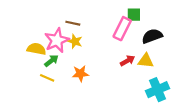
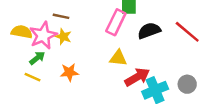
yellow semicircle: (36, 49) -> (22, 32), moved
red arrow: (127, 61) -> (137, 77), moved, size x1.5
yellow triangle: (146, 61) -> (118, 58), moved

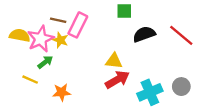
pink rectangle: (116, 22) -> (78, 25), moved
green arrow: (37, 58) -> (45, 62), moved
orange star: (69, 72) -> (62, 92), moved
red arrow: (137, 77) -> (117, 80), moved

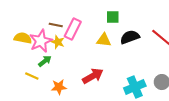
yellow triangle: (114, 61) -> (104, 40), moved
red arrow: (117, 80) -> (93, 76), moved

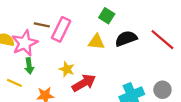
green square: (113, 17) -> (107, 16), turned 32
yellow star: (58, 42) -> (67, 69), moved
green arrow: (45, 61) -> (29, 66), turned 120

